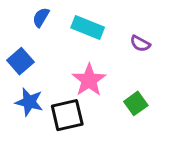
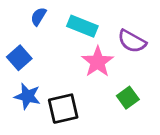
purple semicircle: (140, 44) -> (132, 41), size x1.5
pink star: (89, 80) -> (98, 62), moved

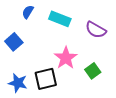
pink star: (98, 62) -> (66, 58), moved
blue star: (27, 96) -> (18, 83), moved

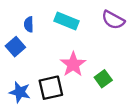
blue semicircle: (28, 12) -> (29, 24), moved, turned -32
purple semicircle: (96, 30) -> (113, 20), moved

